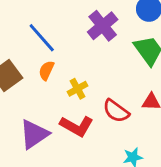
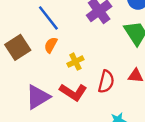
red semicircle: (116, 111) -> (106, 82), turned -115

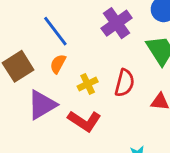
red semicircle: (106, 82) -> (125, 83), moved
purple triangle: (38, 97) -> (42, 105), moved

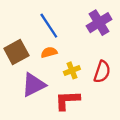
orange semicircle: (58, 64) -> (49, 52), turned 42
red L-shape: (84, 121) -> (67, 100), turned 140

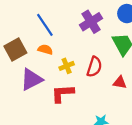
orange semicircle: (49, 52) -> (45, 49), turned 32

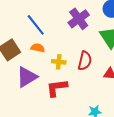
yellow cross: (67, 66) -> (59, 62), turned 32

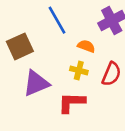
orange semicircle: (38, 48) -> (86, 46), moved

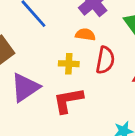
orange semicircle: (86, 46) -> (85, 35), moved

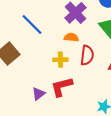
purple triangle: (25, 87) -> (39, 94), moved, size x0.6

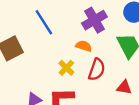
yellow cross: (60, 60) -> (66, 68), turned 32

